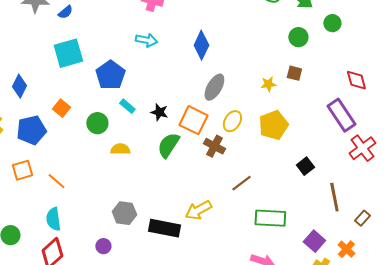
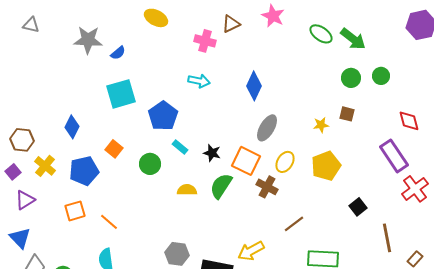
green circle: (332, 23) -> (381, 76), moved
yellow semicircle: (120, 149) -> (187, 190), moved

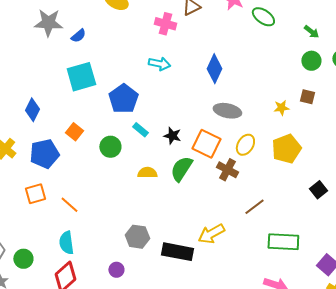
green ellipse: (321, 34) -> (263, 17), moved
green arrow: (353, 39) -> (311, 32), moved, size x0.6
gray ellipse: (267, 128) -> (227, 111), turned 72

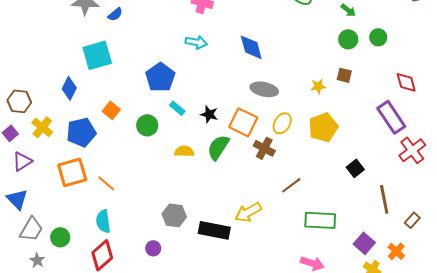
blue diamond: (214, 69) -> (251, 47), turned -40
cyan square: (81, 77) -> (97, 55), moved
orange square: (35, 194) -> (72, 172), size x1.4

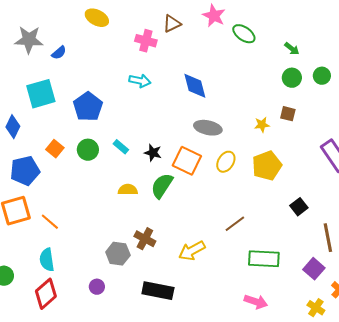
blue pentagon: (160, 77) -> (88, 107), moved
green circle: (147, 125) -> (88, 150), moved
brown cross: (264, 148) -> (145, 239), moved
black rectangle: (214, 230) -> (158, 291), moved
purple square: (364, 243) -> (314, 269), moved

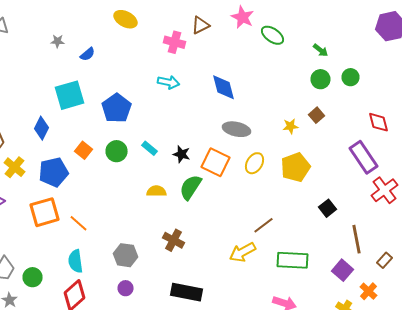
gray star: (29, 40) -> (58, 41), size x0.5
brown square: (288, 114) -> (316, 115), turned 35
yellow arrow: (192, 251) -> (242, 252), moved
gray hexagon: (118, 254) -> (126, 255), moved

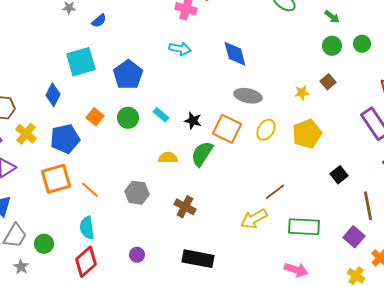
gray hexagon: (126, 255) -> (137, 193), moved

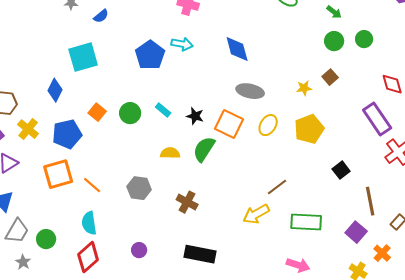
blue pentagon: (128, 75) -> (150, 55), moved

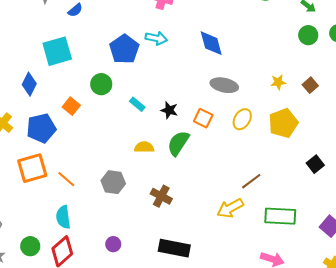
brown square: (330, 77) -> (310, 85), moved
green circle: (130, 113) -> (101, 84), moved
orange square: (229, 124) -> (203, 118), size x0.7
green circle: (46, 239) -> (30, 246), moved

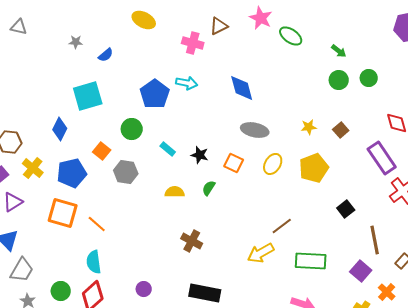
green semicircle: (178, 143) -> (209, 188), size x0.6
orange square: (32, 168) -> (63, 213), turned 32
gray hexagon: (113, 182) -> (126, 172), moved

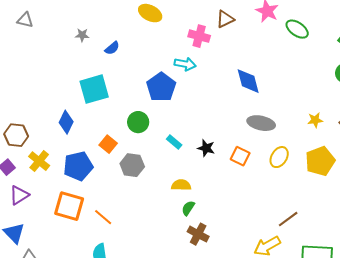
cyan arrow: (187, 83) -> (185, 64), moved
green semicircle: (209, 188) -> (188, 208), moved

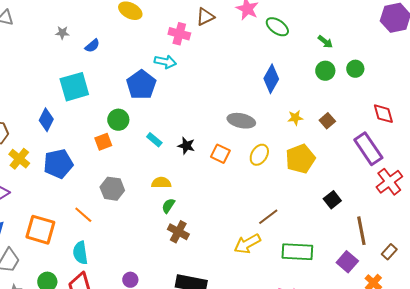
blue diamond: (248, 81) -> (271, 79), moved, turned 44
orange square: (108, 144) -> (103, 142), moved, turned 30
gray hexagon: (132, 165) -> (112, 189), moved
orange square: (69, 206) -> (40, 230), moved

